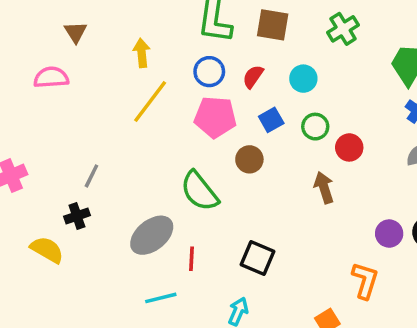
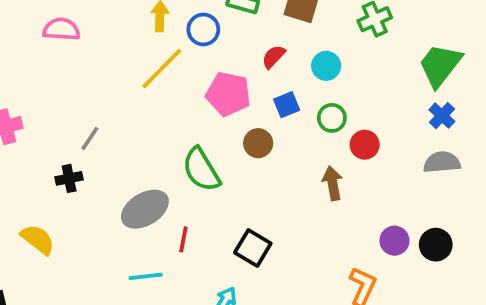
blue circle: (209, 72) -> (203, 29), moved
yellow semicircle: (47, 250) -> (38, 239), moved

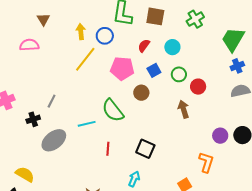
blue cross: (442, 116) -> (237, 66), turned 32
black cross: (69, 178) -> (33, 119), moved
gray ellipse: (145, 209) -> (54, 140), moved
yellow semicircle: (38, 239) -> (25, 174), moved
cyan line: (146, 276) -> (87, 124), moved

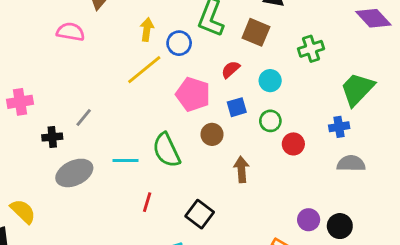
blue cross: (237, 66) -> (339, 127), moved
brown arrow: (184, 109) -> (241, 169), moved

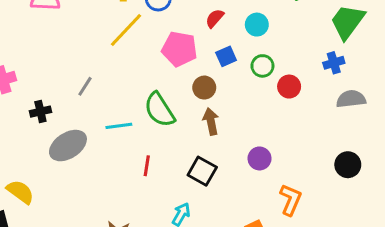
gray line: (84, 117) -> (85, 86), moved
brown arrow: (241, 169) -> (211, 121), moved
purple circle: (309, 220) -> (259, 158), moved

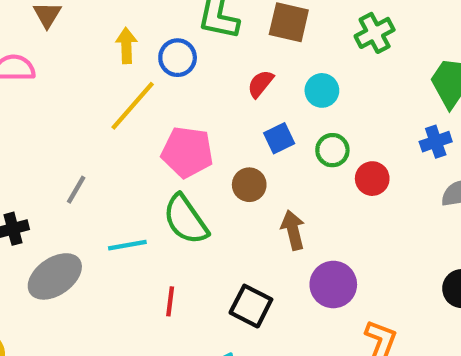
pink pentagon: (179, 49) -> (187, 152), moved
brown arrow: (211, 121) -> (293, 230), moved
purple circle: (259, 158) -> (333, 285), size x1.4

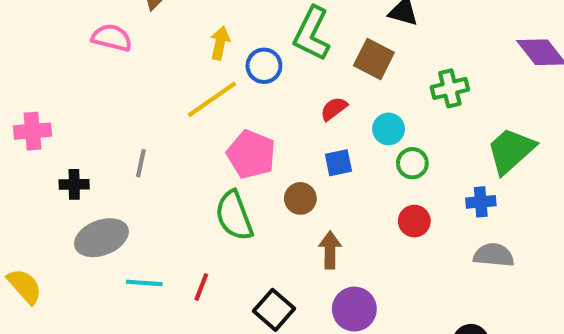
green circle: (332, 150) -> (412, 163), moved
gray line: (76, 190) -> (141, 163), turned -32
cyan line: (127, 245) -> (144, 283), moved

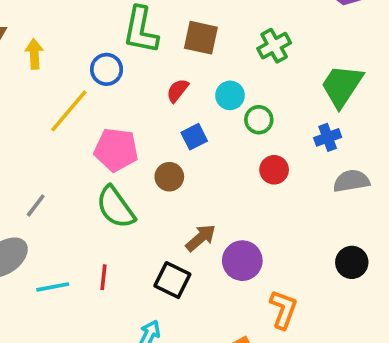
yellow arrow: (220, 43) -> (34, 54), moved
gray line: (141, 163) -> (36, 206), moved, turned 40
brown arrow: (330, 250) -> (201, 238), moved, turned 64

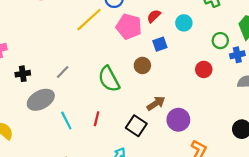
green circle: (259, 120) -> (220, 41), moved
pink pentagon: (116, 150) -> (129, 27), moved
cyan line: (53, 287) -> (66, 121), turned 66

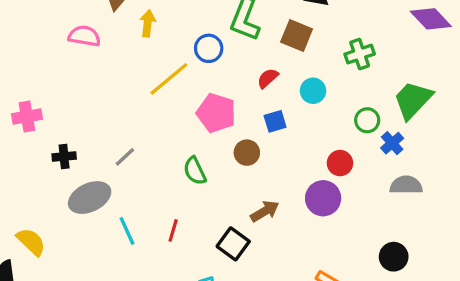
pink pentagon: (129, 27) -> (216, 113), moved
blue cross: (237, 55) -> (392, 143), turned -32
green semicircle: (109, 79) -> (195, 171), size x0.7
purple circle: (178, 120) -> (323, 198), moved

